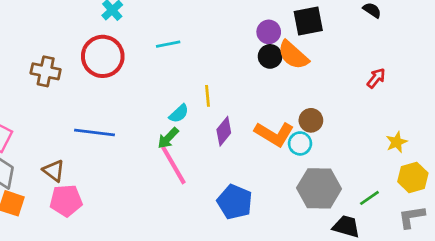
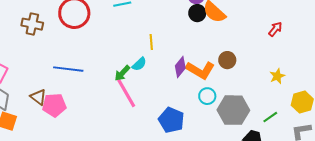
cyan semicircle: (179, 114) -> (139, 64), moved
purple diamond: (224, 131) -> (180, 67), moved
yellow star: (397, 142) -> (277, 76), moved
cyan circle: (300, 143) -> (207, 96), moved
pink pentagon: (66, 201) -> (54, 105), moved

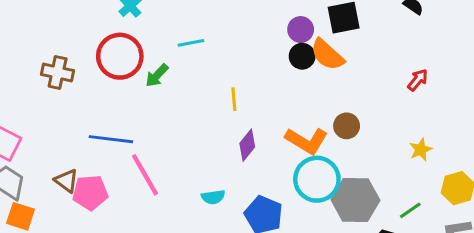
cyan semicircle: (139, 64) -> (213, 197), moved, turned 35
purple diamond: (180, 67) -> (247, 145), moved
green arrow: (122, 73) -> (157, 75), moved
pink line: (126, 93) -> (145, 175), moved
cyan circle: (207, 96) -> (317, 179), size x1.8

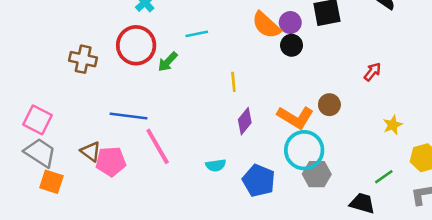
orange semicircle: (327, 55) -> (266, 25), moved
red arrow: (418, 80) -> (372, 72), moved
gray hexagon: (355, 200) -> (317, 174), moved, size x0.7

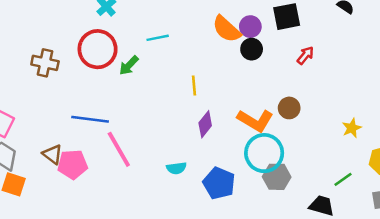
red arrow: (372, 72) -> (305, 55), moved

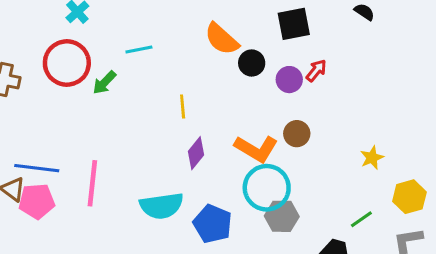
purple circle: (250, 27) -> (289, 80), moved
blue line: (90, 119) -> (37, 168), moved
pink line: (119, 149) -> (92, 183), turned 36
cyan semicircle: (176, 168) -> (162, 206), size x1.8

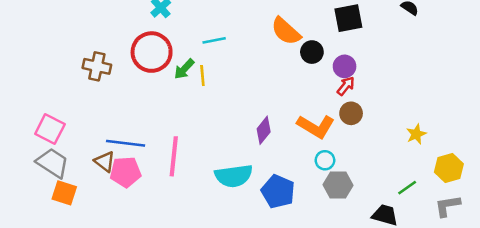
red arrow: (316, 71) -> (346, 86), moved
yellow line: (183, 107) -> (202, 76), moved
cyan circle: (267, 188) -> (325, 160), size x0.5

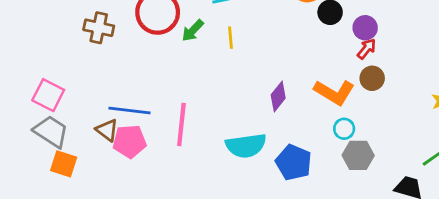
yellow line: (202, 76) -> (231, 38), moved

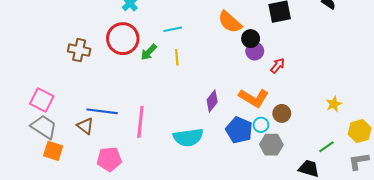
purple circle: (365, 28) -> (255, 51), moved
brown circle: (372, 78) -> (282, 113), moved
pink pentagon: (130, 141) -> (109, 159), moved
blue pentagon: (294, 162) -> (239, 130), moved

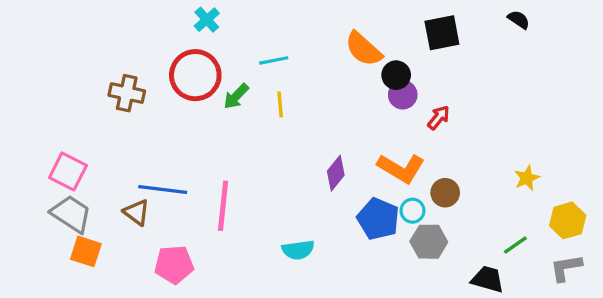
cyan semicircle: (188, 137) -> (298, 250), moved, size x0.7

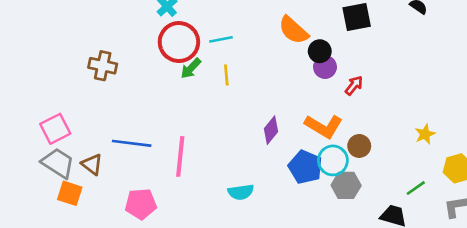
red circle: (195, 75) -> (179, 42), moved
pink square: (68, 171) -> (55, 129), turned 36
cyan circle: (412, 211) -> (333, 160), size x1.5
brown triangle: (137, 212) -> (92, 164), moved

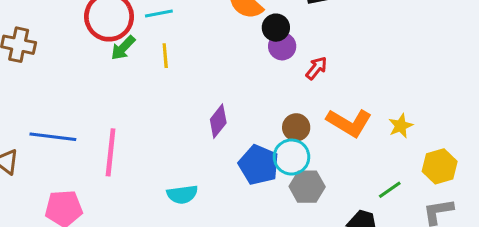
orange L-shape: (324, 126) -> (349, 123), moved
brown circle: (359, 146) -> (296, 127), moved

